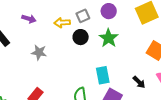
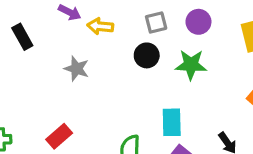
yellow arrow: (62, 23) -> (100, 26), moved
green star: (109, 38) -> (191, 65), turned 30

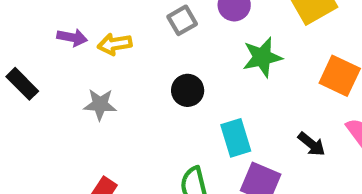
black circle: (147, 55) -> (188, 90), moved
green star: (191, 65) -> (262, 57), moved

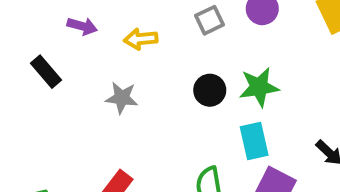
purple arrow: (72, 37) -> (82, 26), moved
green star: (262, 57) -> (259, 87), moved

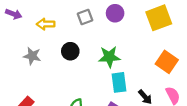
black circle: (210, 90) -> (70, 51), moved
cyan rectangle: (254, 141) -> (119, 82), moved

